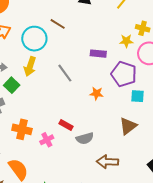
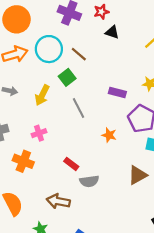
cyan circle: (34, 39) -> (49, 49), moved
green square: (12, 85) -> (67, 77), moved
pink cross: (47, 140) -> (39, 133), moved
brown arrow: (107, 162) -> (58, 201), moved

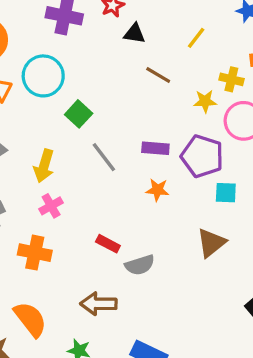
brown line: (79, 54) -> (158, 75), moved
purple rectangle: (117, 93) -> (155, 148), moved
yellow arrow: (42, 95) -> (44, 166), moved

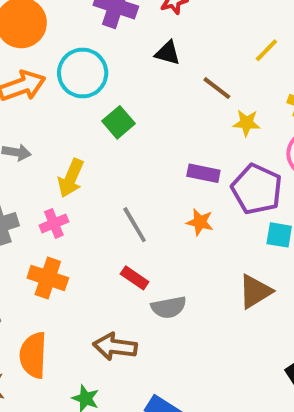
black triangle: (134, 34) -> (168, 53), moved
yellow star: (205, 101) -> (246, 123), moved
gray line: (104, 157) -> (135, 225), moved
pink cross: (51, 206) -> (54, 223), moved
orange semicircle: (30, 319) -> (33, 355), turned -147

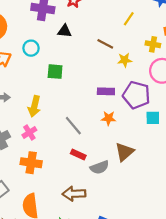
black triangle: (168, 53) -> (65, 31), moved
cyan circle: (83, 73) -> (31, 48), size x0.6
green square: (118, 122) -> (55, 72), turned -35
brown triangle: (255, 291) -> (125, 152), moved

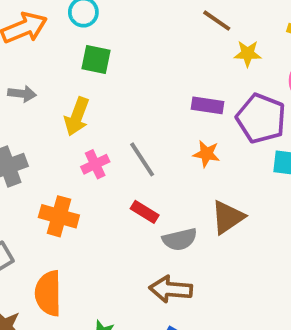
green square: (55, 72) -> (96, 60), moved
pink cross: (29, 133) -> (95, 164), moved
brown arrow: (74, 194) -> (171, 289), moved

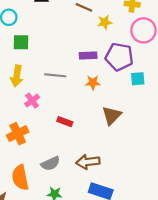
gray line: (142, 159) -> (55, 75), moved, turned -40
orange cross: (59, 216) -> (18, 134), turned -30
gray semicircle: (180, 239) -> (50, 164), moved

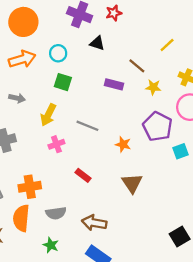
purple rectangle: (88, 55) -> (114, 84), moved
cyan square: (138, 79) -> (180, 151), moved, turned -32
brown triangle: (112, 115) -> (132, 183), turned -35
orange cross: (18, 134) -> (30, 187), moved

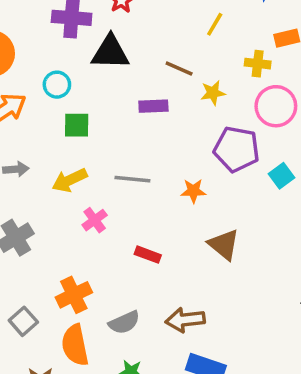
black triangle: (97, 43) -> (110, 52), size x1.6
yellow arrow: (48, 115) -> (70, 180), turned 55

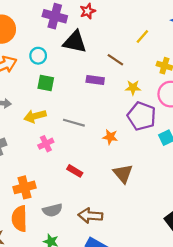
yellow star: (213, 93) -> (133, 88), moved

